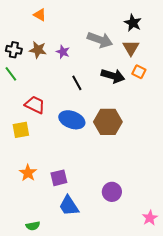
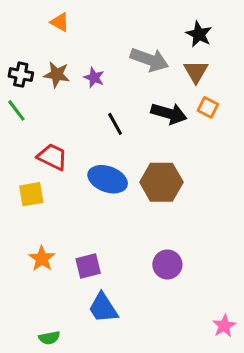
purple circle: (112, 192) -> (167, 264), moved

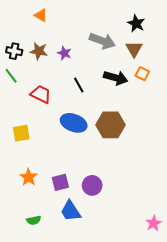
red trapezoid: (52, 157) -> (41, 94), moved
purple circle: (167, 264) -> (92, 185), moved
green semicircle: (49, 338) -> (34, 220), moved

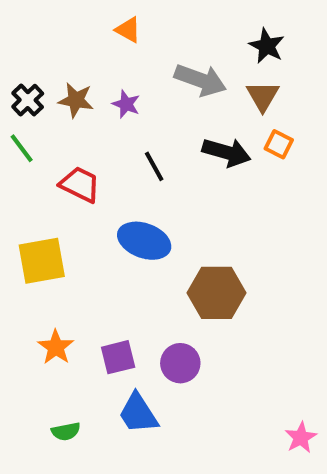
orange triangle: (41, 15) -> (128, 30), moved
black cross: (14, 51) -> (28, 100), turned 35
brown hexagon: (111, 125) -> (216, 293), moved
yellow square: (21, 133) -> (42, 261), size x1.4

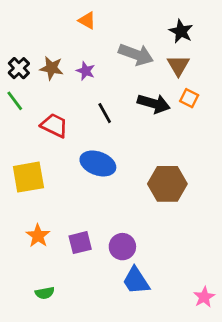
brown hexagon: (216, 293) -> (167, 184), moved
blue trapezoid: (138, 413) -> (136, 281), moved

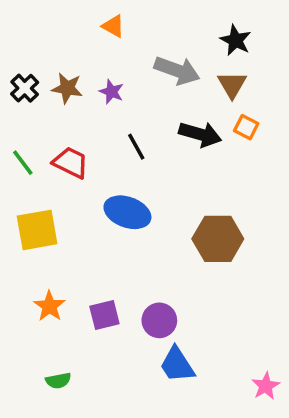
green line: (15, 101) -> (23, 163), moved

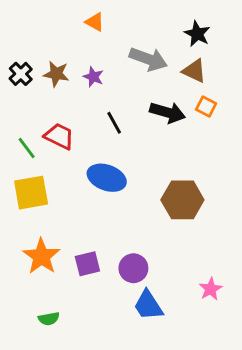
brown triangle: (232, 85) -> (194, 71), turned -35
green line: (23, 163) -> (27, 148), moved
orange star: (49, 306) -> (41, 256), size x1.4
pink star: (266, 386) -> (211, 289), moved

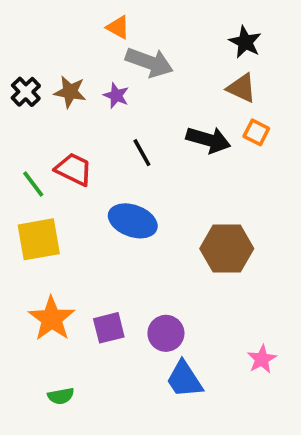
gray arrow: (148, 59) -> (149, 62), moved

